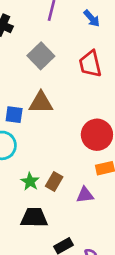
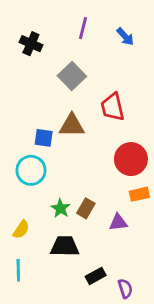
red trapezoid: (90, 64) -> (113, 107), moved

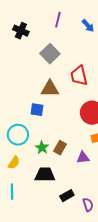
blue square: (44, 138) -> (37, 110), moved
cyan circle: (31, 170) -> (18, 135), moved

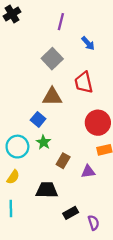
blue arrow: (88, 26) -> (88, 43), moved
black cross: (21, 31) -> (12, 14), moved, turned 35
blue square: (37, 110) -> (38, 119), turned 32
green star: (42, 148) -> (44, 142), moved

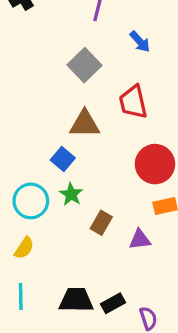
black trapezoid: (47, 190) -> (76, 300), moved

